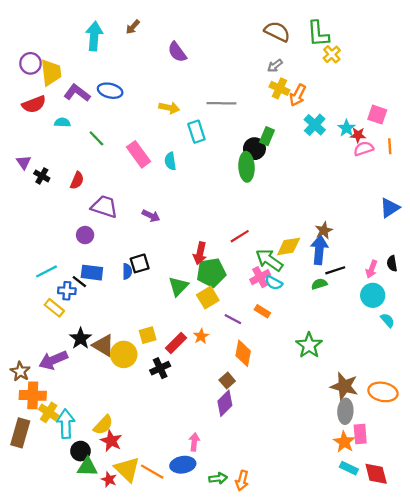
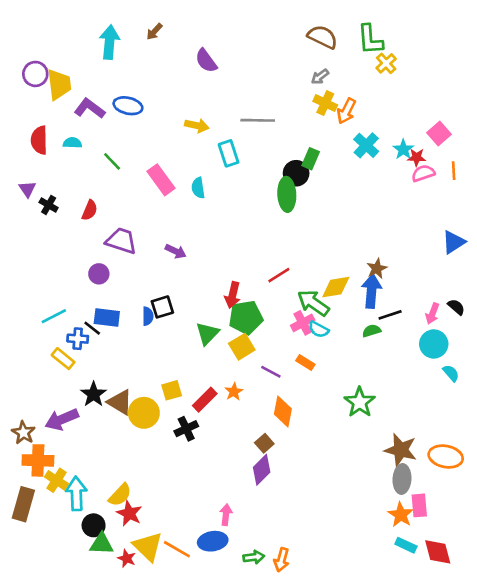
red semicircle: (34, 104) -> (39, 140), moved, turned 110
pink square: (377, 115) -> (439, 134), turned 30
black semicircle: (392, 263) -> (456, 307), turned 140

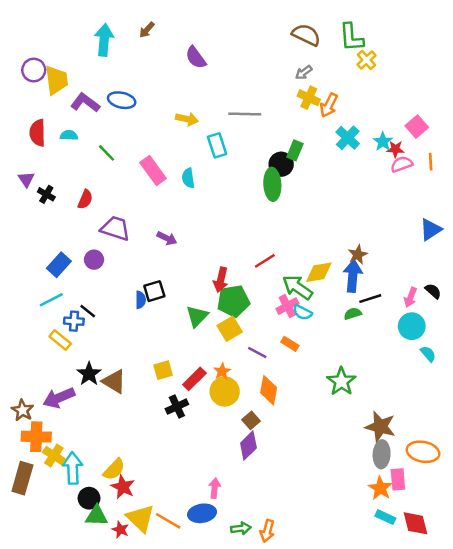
blue rectangle: (107, 318) -> (59, 265), moved, turned -55
yellow circle: (144, 413) -> (225, 391), moved
orange ellipse: (446, 456) -> (423, 452), moved

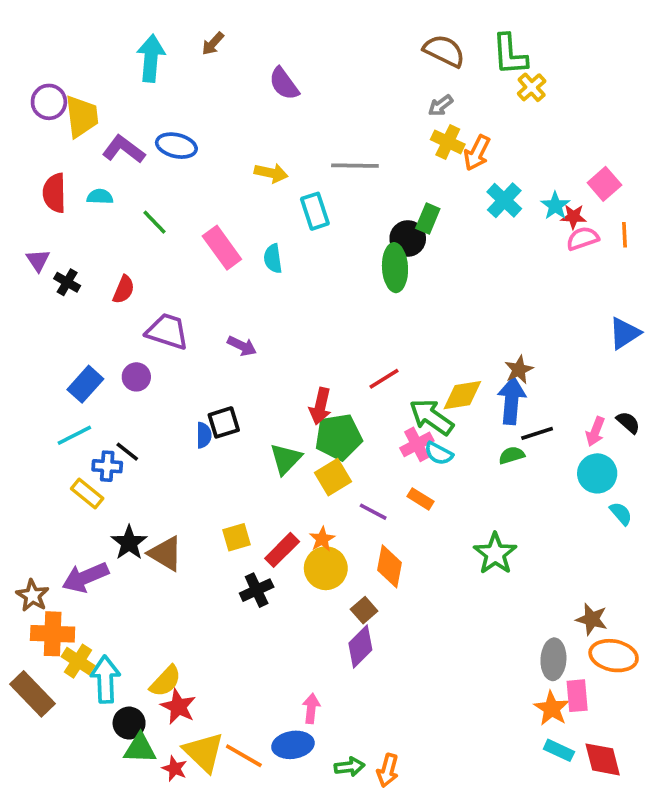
brown star: (380, 427) -> (592, 619), moved, size x0.7
brown rectangle: (22, 478) -> (33, 694), turned -60

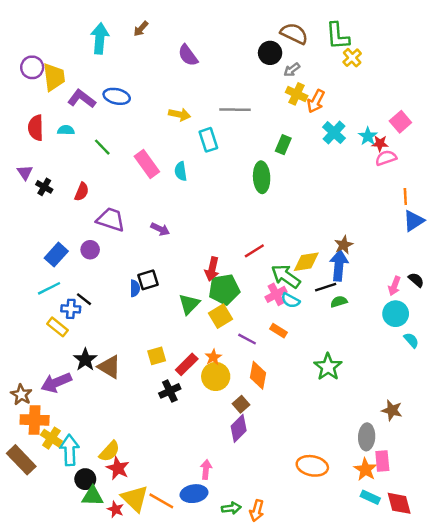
orange line: (624, 235) -> (405, 197), moved
black circle: (408, 238) -> (270, 53), moved
black line: (537, 433) -> (326, 287), moved
orange ellipse: (614, 656) -> (312, 466), moved

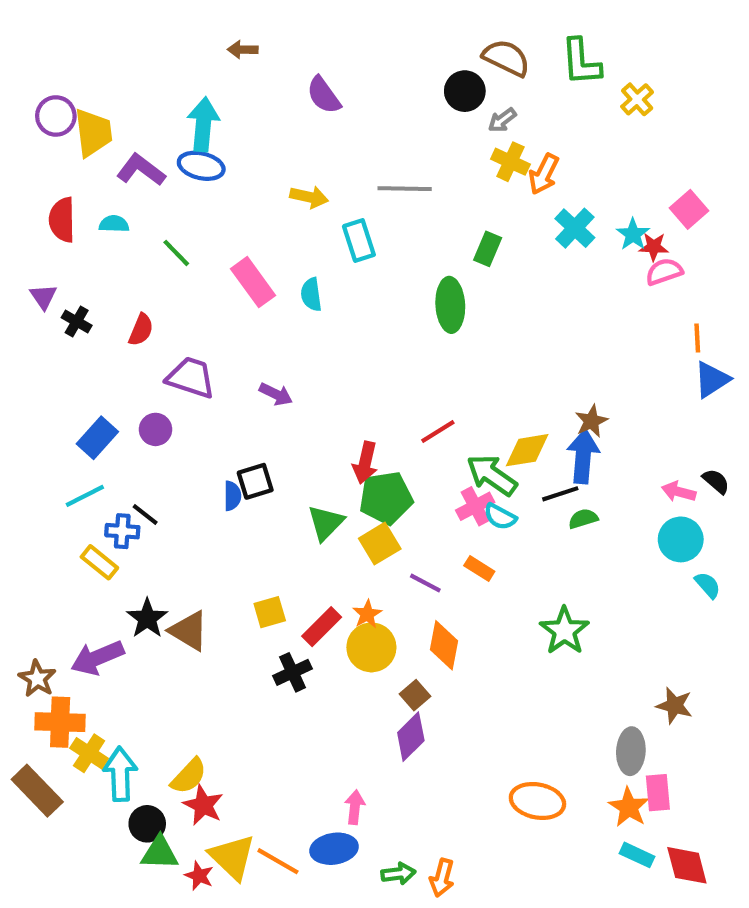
brown arrow: (141, 29) -> (243, 50), turned 49
cyan arrow: (100, 38) -> (203, 124), moved
yellow cross: (352, 58) -> (637, 99), moved
pink arrow: (394, 286) -> (679, 492), turned 84

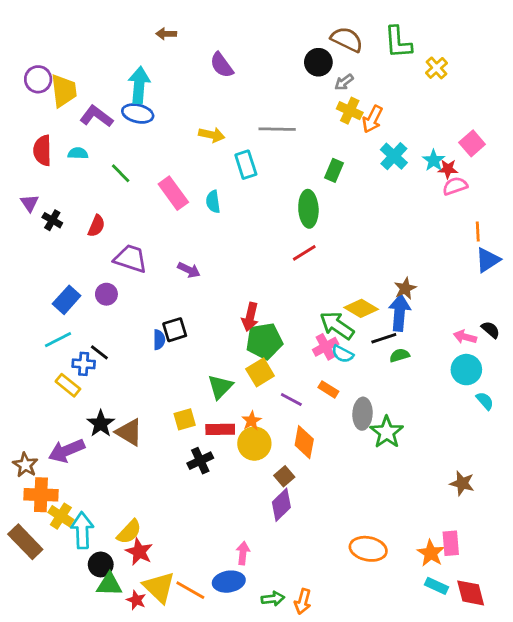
red line: (438, 431) -> (304, 253), moved
yellow diamond: (527, 450) -> (361, 308), turned 40
green triangle: (326, 523) -> (220, 387), moved
red rectangle: (322, 627) -> (220, 429), turned 44
gray ellipse: (631, 751) -> (362, 414), moved

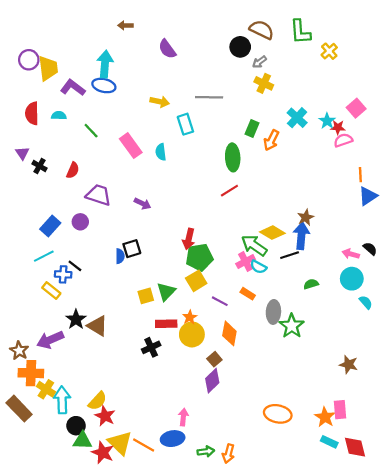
orange arrow: (372, 119) -> (271, 140), moved
green semicircle: (399, 355) -> (311, 284), moved
yellow square: (185, 419) -> (146, 296), moved
red star: (136, 600) -> (103, 453), size x1.5

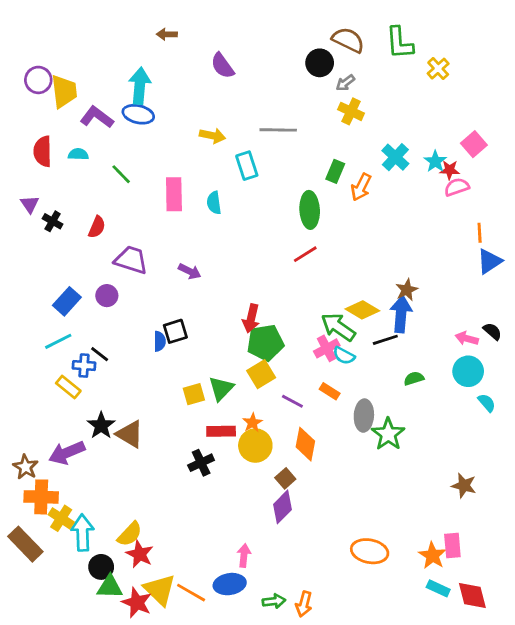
pink rectangle: (131, 146) -> (174, 194), turned 35

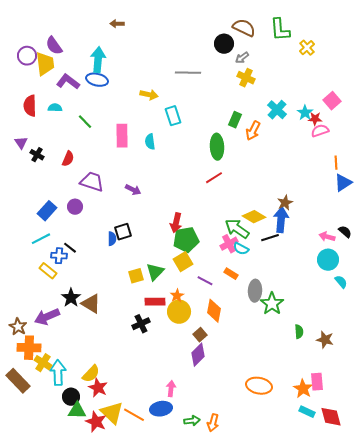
purple semicircle: (223, 66) -> (54, 46), moved
gray line: (278, 130) -> (188, 73), moved
green semicircle: (414, 378) -> (299, 332), moved, turned 104

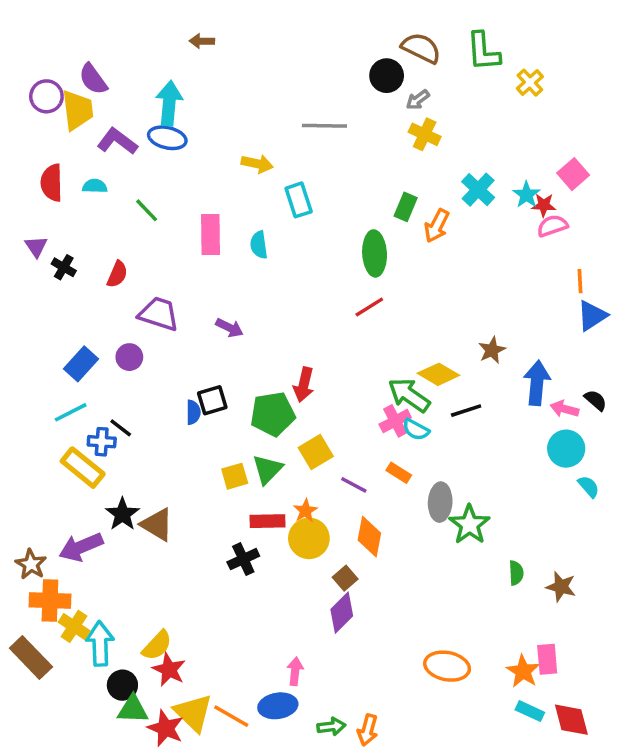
blue arrow: (281, 220) -> (537, 383), moved
green pentagon: (186, 240) -> (273, 414), moved
yellow rectangle: (48, 271) -> (83, 468), size x1.4

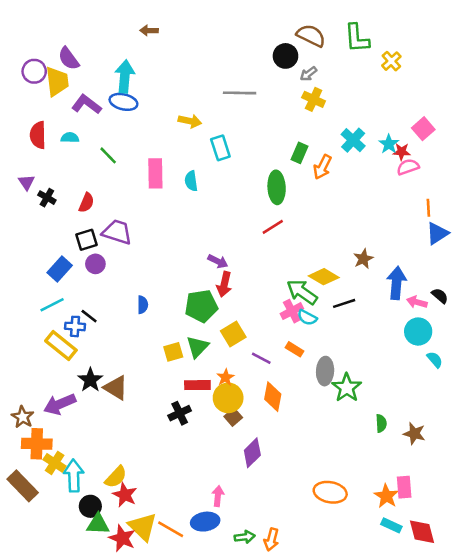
purple arrow: (229, 328) -> (218, 261), moved
black square: (212, 400) -> (86, 240), moved
brown square: (345, 578) -> (233, 417), moved

